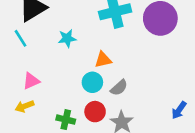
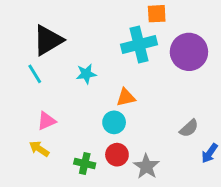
gray semicircle: (119, 88) -> (189, 128), moved
yellow arrow: (24, 106) -> (39, 149), turned 54

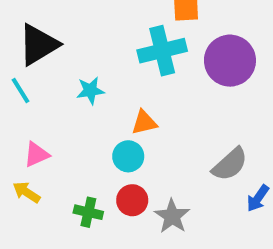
gray semicircle: (189, 128) -> (230, 164), size x1.4

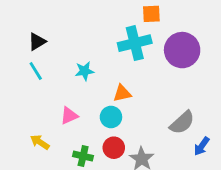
black triangle: (38, 45) -> (37, 42), moved, size x0.6
pink triangle: (36, 154) -> (69, 116), moved

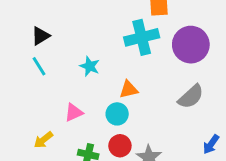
cyan star: (84, 71) -> (90, 66), turned 30
gray semicircle: (182, 123) -> (191, 97), moved
yellow arrow: (40, 142) -> (43, 140), turned -72

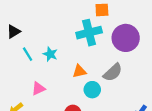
cyan line: (39, 66) -> (28, 54), moved
gray semicircle: (191, 97) -> (113, 72), moved
cyan circle: (117, 114) -> (92, 90), moved

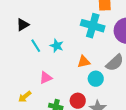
cyan cross: (89, 33) -> (93, 26), turned 30

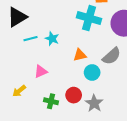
black triangle: (23, 25) -> (17, 17), size x1.5
cyan line: (36, 46) -> (31, 39), turned -72

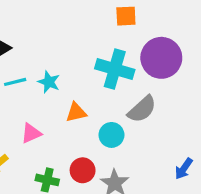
cyan cross: (89, 18) -> (115, 69), moved
orange triangle: (80, 55) -> (76, 112), moved

